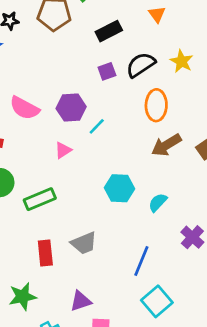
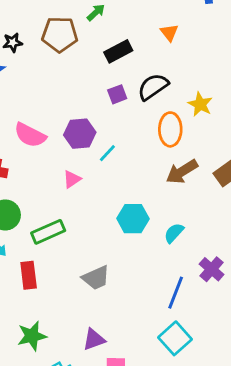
yellow star: (182, 61) -> (200, 104), moved
red rectangle: (45, 253) -> (29, 275), moved
blue line: (141, 261) -> (176, 293), moved

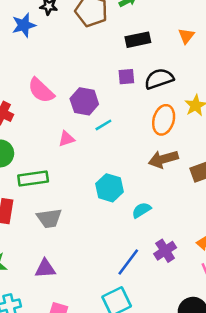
gray trapezoid: (96, 278) -> (49, 218), moved
purple triangle: (94, 339) -> (45, 269), moved

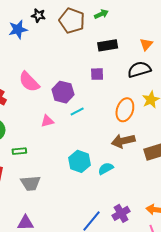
black semicircle: (159, 79) -> (139, 69), moved
green rectangle: (33, 178) -> (19, 151), size x0.6
cyan semicircle: (141, 210) -> (106, 169), moved

